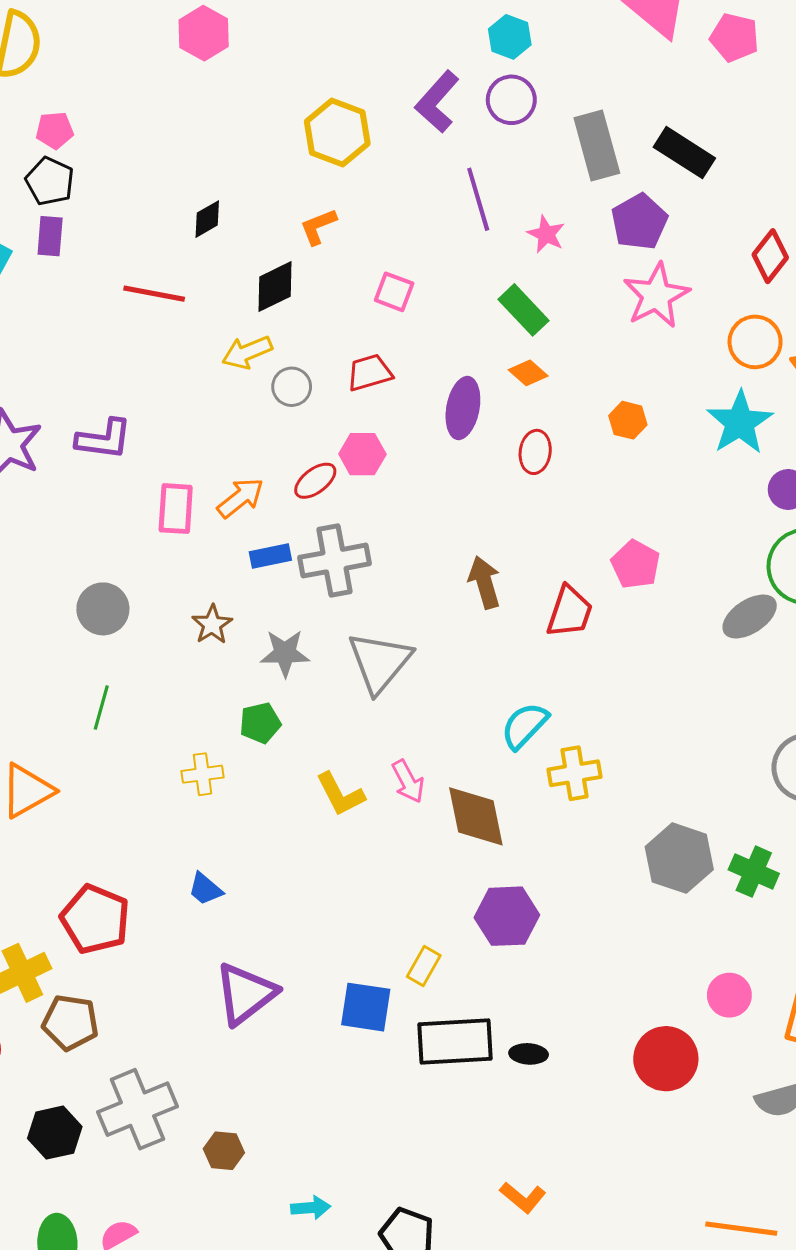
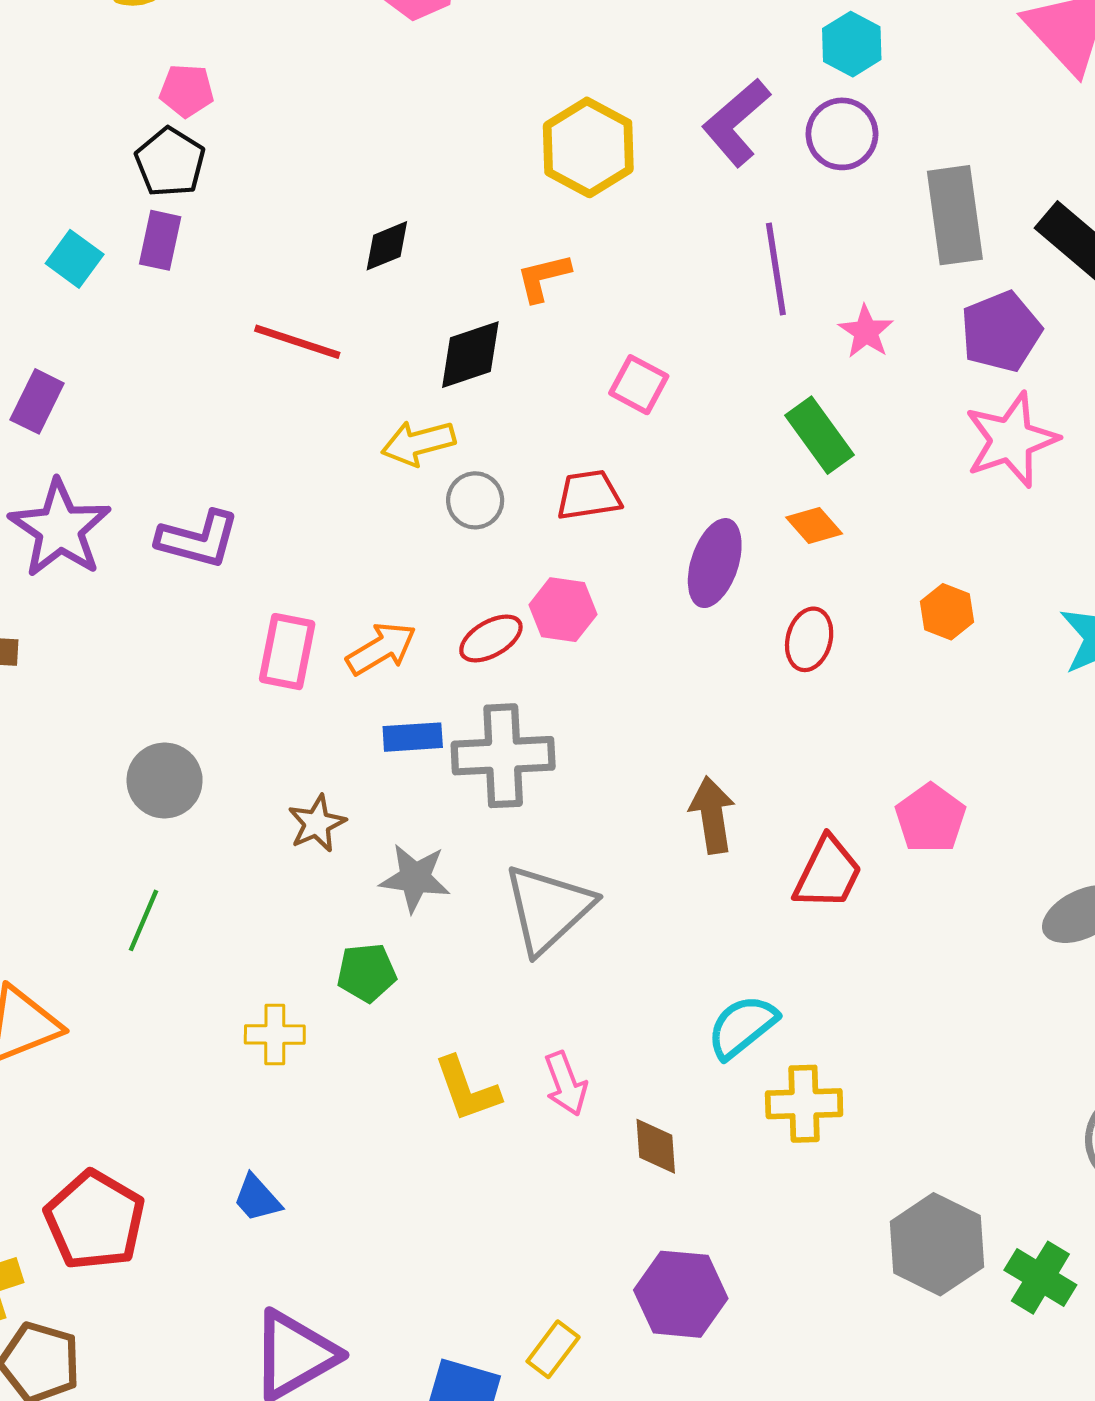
brown diamond: (476, 816) -> (656, 1146), size x0.6

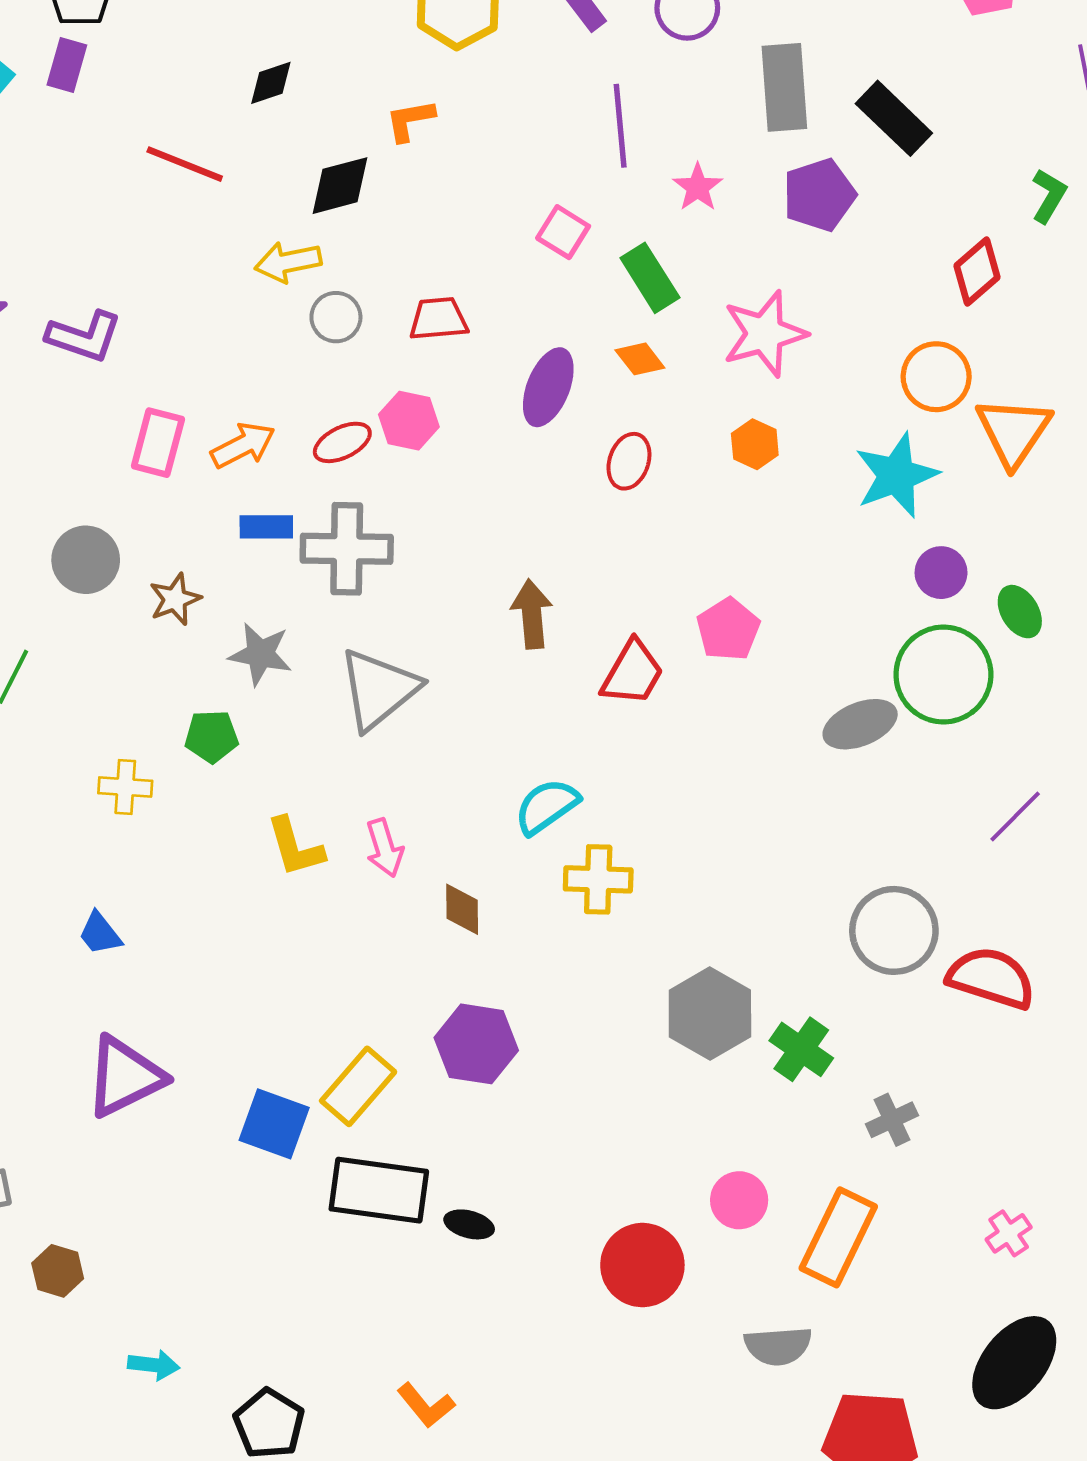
pink square: (639, 385) -> (563, 232), moved
pink star: (1011, 440) -> (765, 334), moved
gray circle: (165, 780) -> (86, 560), moved
yellow rectangle: (553, 1349) -> (358, 1086), size x1.5

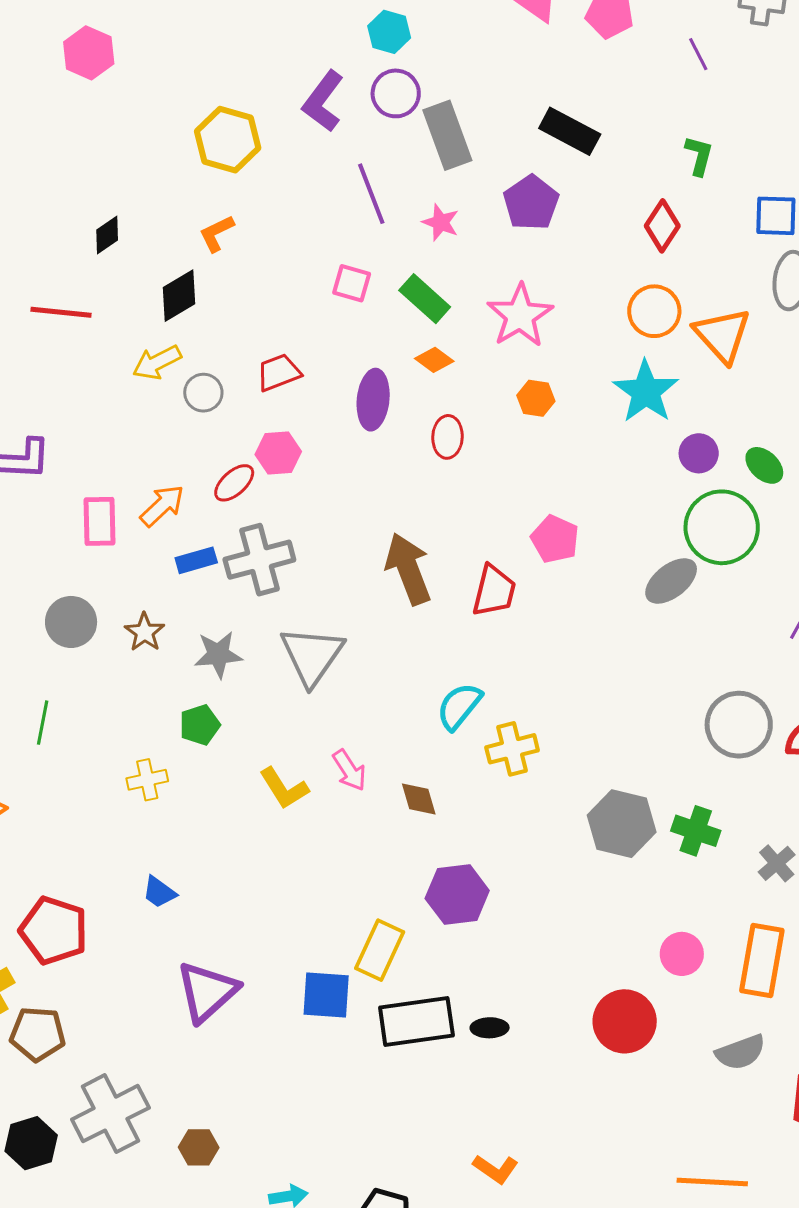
gray rectangle: (784, 87) -> (447, 135), moved
brown arrow: (532, 614) -> (408, 569), size x1.4

